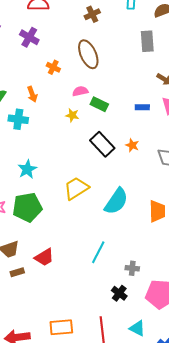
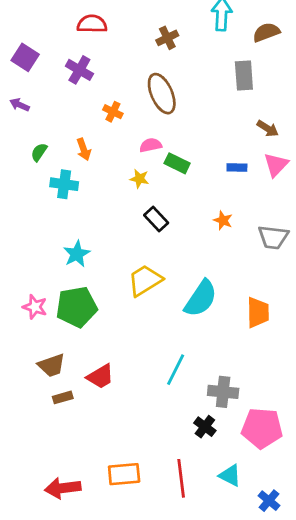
black rectangle: (102, 144) -> (156, 219), moved, size x0.7
gray cross: (132, 268) -> (223, 392), size x1.5

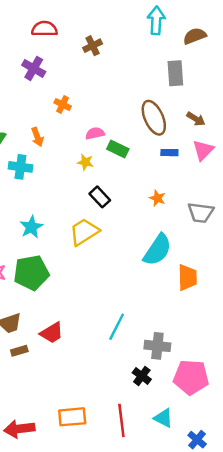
brown cross: (167, 38) -> (93, 46), moved
brown ellipse: (162, 94) -> (154, 118), moved
yellow trapezoid: (145, 280) -> (84, 232), moved
cyan semicircle: (201, 298) -> (157, 250), moved

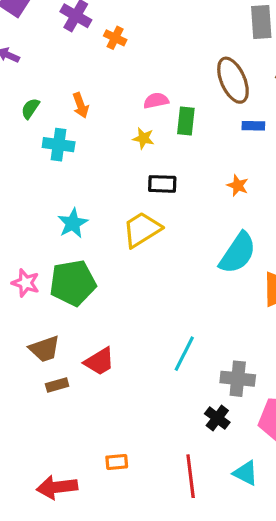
orange cross: (63, 104) -> (115, 38), moved
green rectangle: (118, 149) -> (186, 121), turned 70
black rectangle: (100, 197) -> (162, 184), turned -45
orange rectangle: (72, 417) -> (117, 462), moved, size x0.6

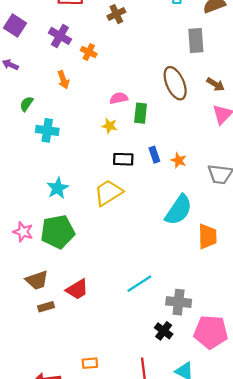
orange arrow: (81, 105) -> (63, 80), moved
blue rectangle: (253, 126) -> (154, 155), moved, turned 70
cyan line: (184, 354) -> (139, 284), turned 30

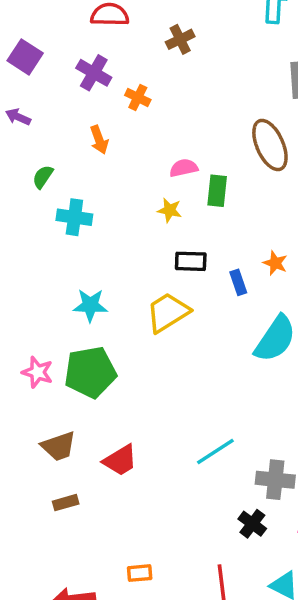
blue rectangle: (154, 155) -> (238, 282), moved
cyan star: (58, 188) -> (90, 305), turned 30
brown rectangle: (46, 307) -> (66, 503), moved

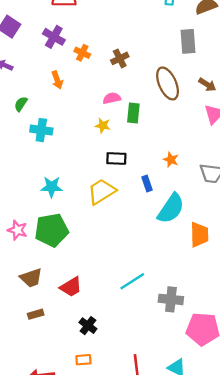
brown cross: (180, 39) -> (120, 58), moved
blue rectangle: (238, 282) -> (147, 183), moved
black cross: (252, 524) -> (88, 326), moved

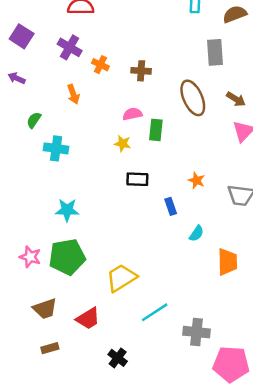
brown cross: (120, 58) -> (141, 71), turned 30
yellow trapezoid: (102, 191) -> (121, 278), moved
cyan semicircle: (171, 208) -> (197, 233), size x0.5
black cross: (88, 326) -> (118, 358), moved

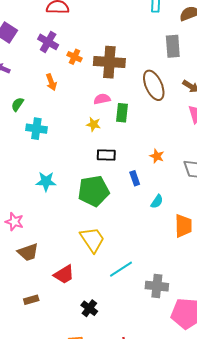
brown cross: (141, 71) -> (109, 62), size x1.8
green pentagon: (67, 257) -> (94, 191), moved
yellow trapezoid: (121, 278) -> (92, 240), turned 88
brown trapezoid: (45, 309) -> (28, 252), moved

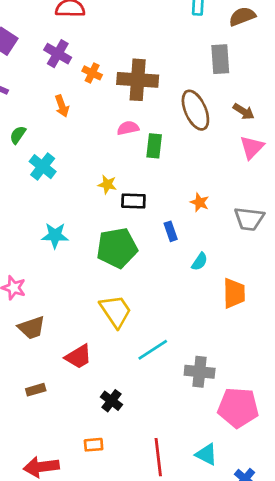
yellow star: (94, 124) -> (107, 184), moved
cyan cross: (36, 129) -> (43, 167), turned 30

